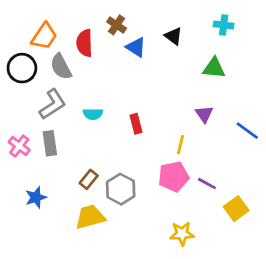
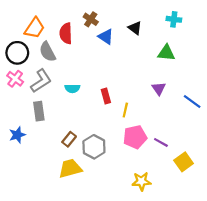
yellow line: (180, 145) -> (125, 110), moved
pink cross: (19, 146) -> (15, 79), moved
blue star: (36, 197) -> (17, 135), moved

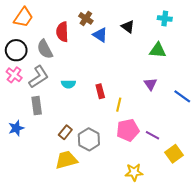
orange trapezoid: (35, 28) -> (23, 17), moved

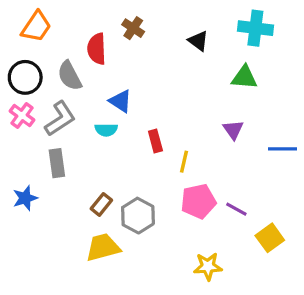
cyan cross: (165, 18) -> (255, 28), size x1.5
blue triangle: (100, 35) -> (120, 101), moved
blue line: (182, 96) -> (282, 149), turned -36

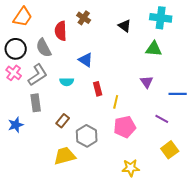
blue triangle: (120, 101) -> (86, 60), moved
brown rectangle: (101, 204) -> (63, 121), moved
purple line: (236, 209) -> (162, 119), moved

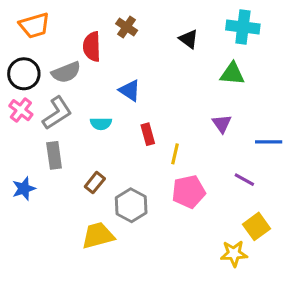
orange trapezoid: (23, 17) -> (34, 25), turned 40
gray semicircle: (44, 48) -> (66, 72), turned -84
yellow star: (131, 168) -> (234, 254), moved

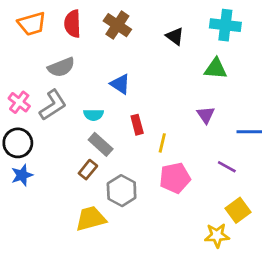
brown cross: (127, 27) -> (117, 25), size x1.4
red semicircle: (92, 47) -> (73, 24), moved
black circle: (24, 74) -> (18, 143), moved
gray rectangle: (54, 155) -> (101, 144), moved, turned -40

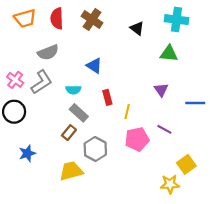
purple line: (227, 167) -> (164, 129), moved
blue star: (22, 175) -> (27, 153), moved

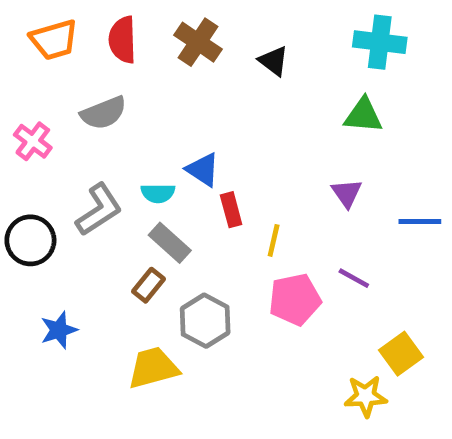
black triangle: (137, 28) -> (274, 61), moved
blue triangle: (94, 66) -> (203, 170), moved
pink cross: (15, 80) -> (33, 141), moved
gray L-shape: (42, 82) -> (99, 210), moved

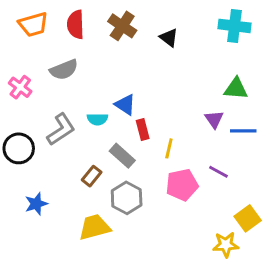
green triangle: (363, 115) -> (236, 89), moved
blue line: (420, 222) -> (243, 131), moved
gray rectangle: (170, 243) -> (122, 156), moved

